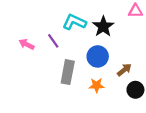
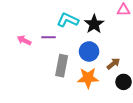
purple line: (53, 41) -> (48, 37), turned -56
orange star: (97, 85) -> (88, 78), size x1.5

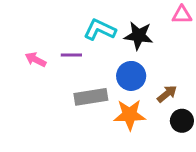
black star: (94, 24) -> (139, 36), turned -30
gray rectangle: (62, 66) -> (91, 97), turned 70

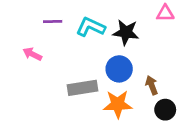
purple line: (71, 55) -> (53, 21), moved
brown arrow: (167, 94) -> (152, 85), turned -72

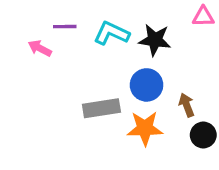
pink arrow: (32, 54) -> (40, 48), moved

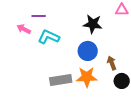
cyan L-shape: (111, 33) -> (49, 37), moved
gray rectangle: (101, 108) -> (61, 80), moved

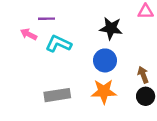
brown arrow: (112, 63) -> (143, 75), moved
gray rectangle: (61, 80) -> (57, 95), moved

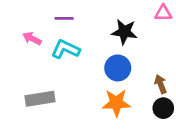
purple line: (47, 19) -> (64, 18), moved
gray rectangle: (57, 95) -> (40, 99), moved

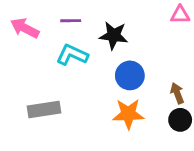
black star: (124, 32) -> (114, 35), moved
pink arrow: (32, 38) -> (25, 28), moved, size x1.4

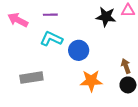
black star: (114, 35) -> (106, 17), moved
blue circle: (130, 75) -> (79, 50), moved

